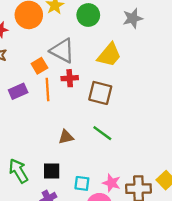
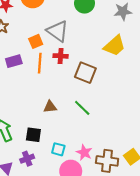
yellow trapezoid: (109, 55) -> (114, 46), moved

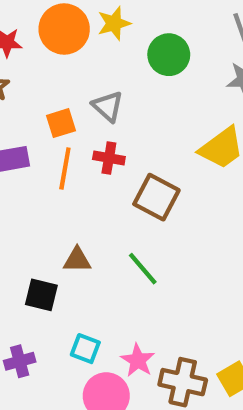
gray triangle: (57, 31) -> (108, 106), size x0.7
black square: (33, 135) -> (41, 295), moved

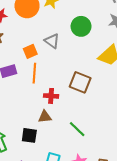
green circle: (169, 55) -> (81, 26), moved
red cross: (109, 158) -> (51, 96), moved
green line: (143, 269) -> (77, 129), moved

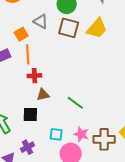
brown square: (80, 82) -> (69, 28), moved
red cross: (51, 96) -> (34, 76), moved

